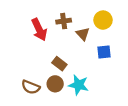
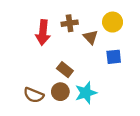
red arrow: (39, 30) -> (43, 32), turned 30
cyan star: (79, 85) -> (86, 93), turned -30

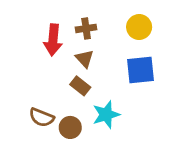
brown triangle: (90, 37) -> (85, 59), moved
blue square: (114, 57) -> (141, 70), size x1.5
brown circle: (60, 92) -> (70, 127), moved

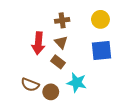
red arrow: (53, 40) -> (38, 43), moved
cyan star: (106, 115) -> (77, 83), turned 30

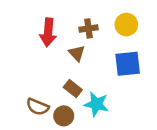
brown cross: (62, 20) -> (88, 28), moved
red arrow: (38, 43) -> (48, 32), moved
brown rectangle: (58, 62) -> (73, 88), moved

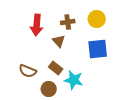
brown semicircle: (38, 107) -> (28, 71), moved

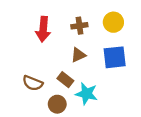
brown triangle: (59, 41) -> (78, 55), moved, turned 48

